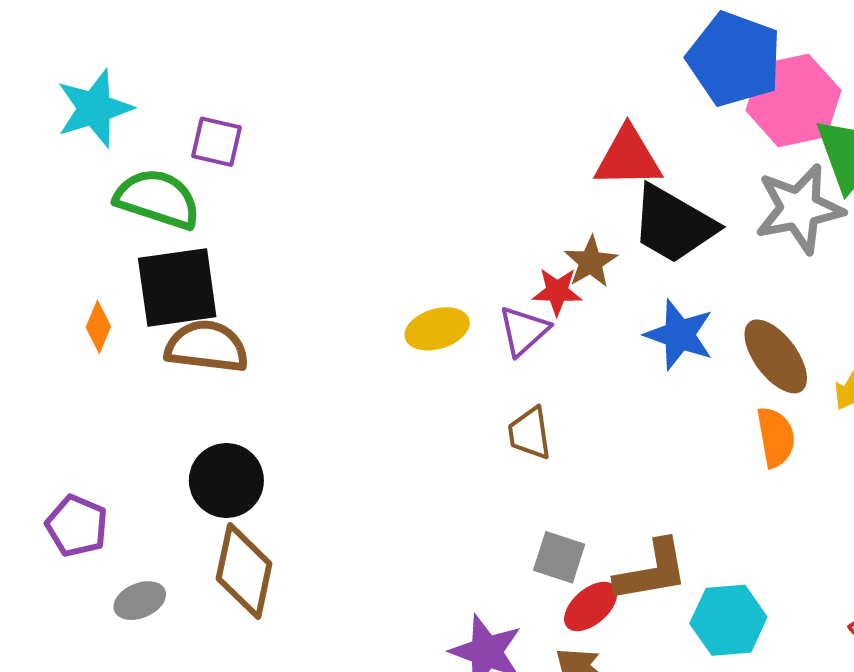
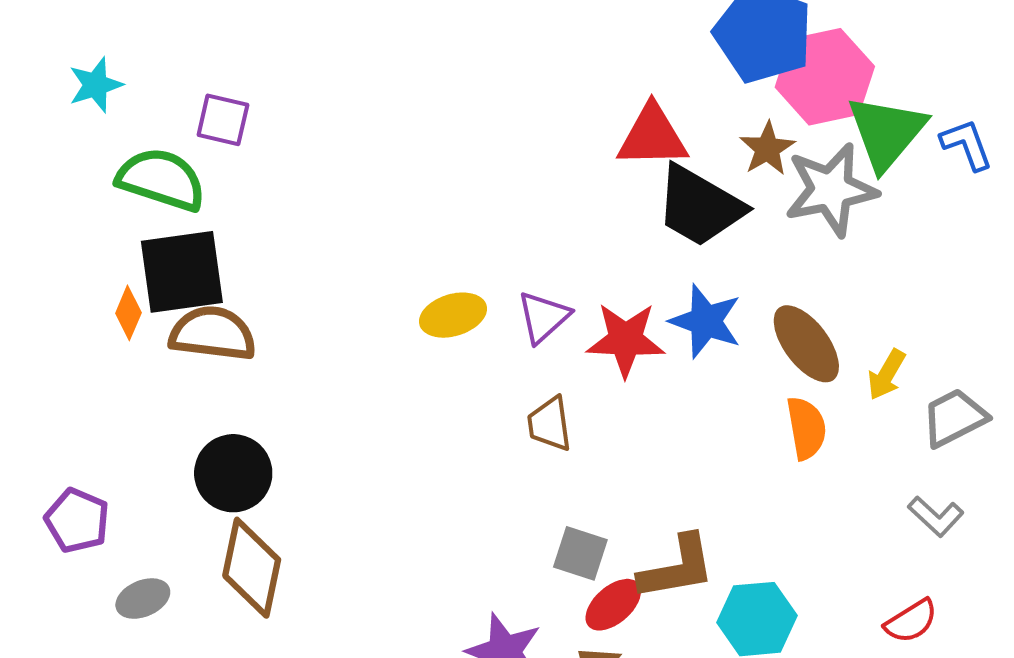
cyan star: (94, 108) -> (96, 85), size x0.7
brown star: (591, 262) -> (767, 149), moved
red star: (557, 291) -> (626, 340), moved, size x1.5
orange diamond: (98, 327) -> (128, 313), moved

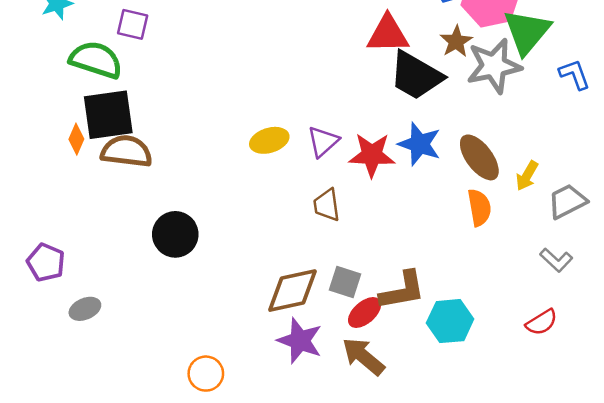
blue L-shape: (967, 145) -> (575, 74), moved
black circle: (233, 473) -> (175, 234), moved
brown diamond: (252, 568) -> (293, 291), moved, turned 66

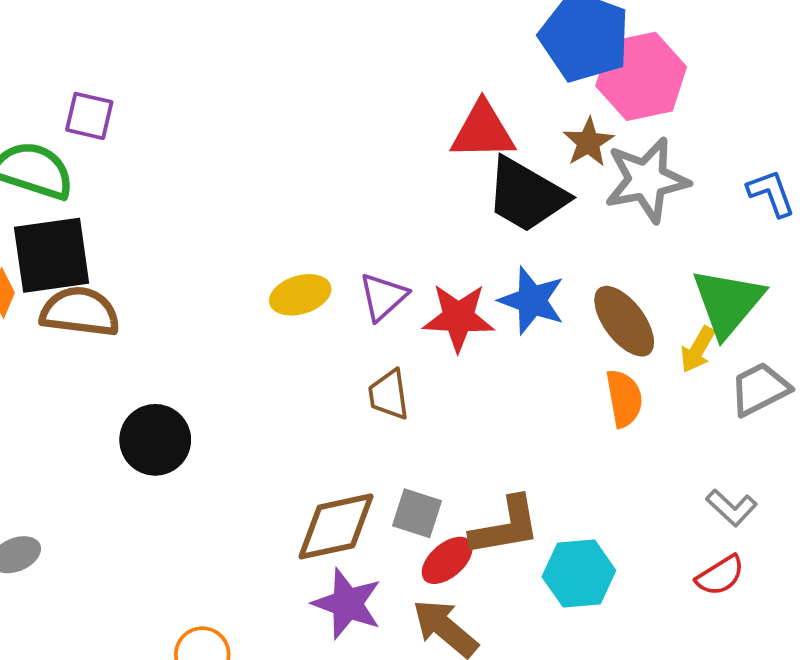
green triangle: (527, 32) -> (728, 302), moved
gray L-shape: (556, 260) -> (732, 508), moved

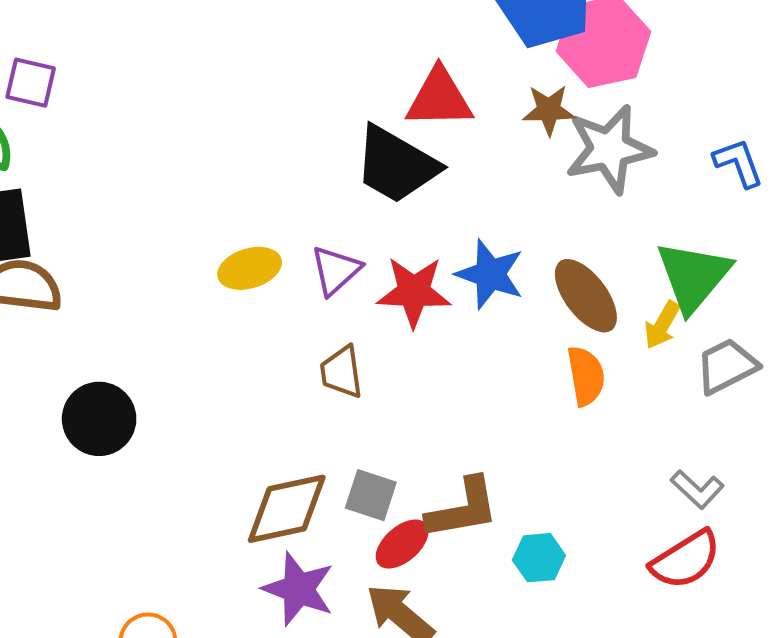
brown star: (588, 142) -> (549, 110), turned 30
black trapezoid: (526, 195) -> (396, 165), moved
cyan hexagon: (579, 574) -> (539, 558), size x0.7
red semicircle: (720, 575) -> (686, 560), size x1.4

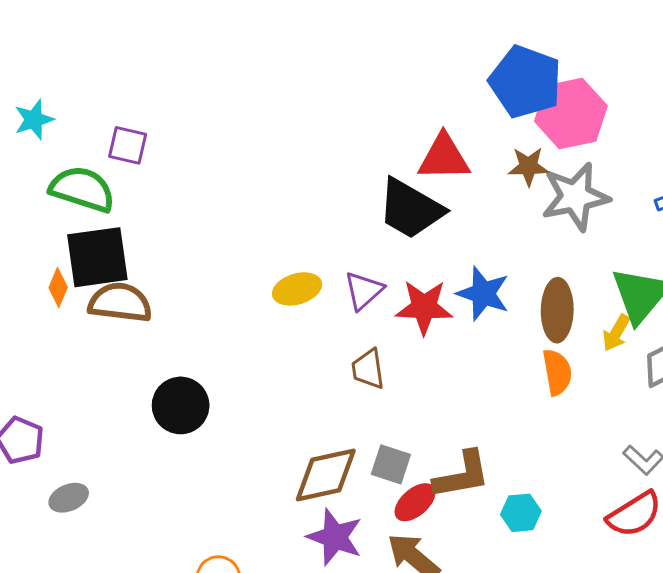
brown ellipse: (586, 296) -> (557, 310), turned 38

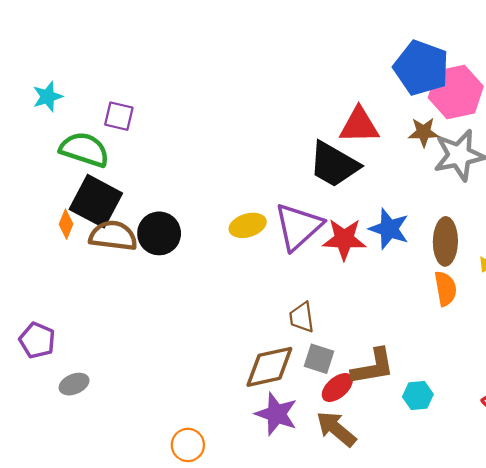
black square: (97, 257) -> (96, 201), turned 36
purple triangle: (364, 290) -> (298, 227), size x1.6
brown trapezoid: (368, 369) -> (302, 317), moved
black circle: (181, 405) -> (159, 233), moved

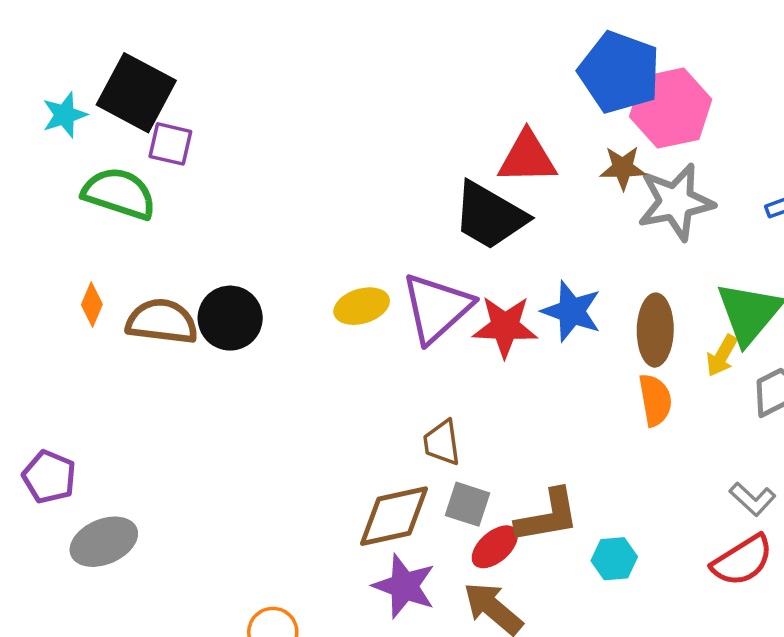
black square: (96, 201) -> (136, 93), moved
gray ellipse: (74, 384) -> (104, 542), size x1.5

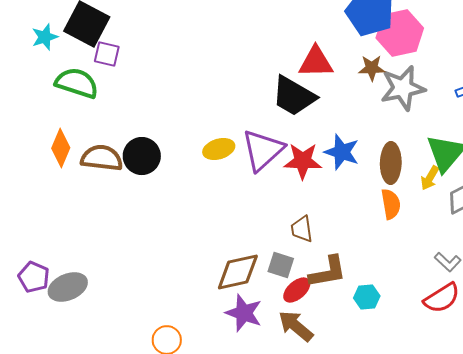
orange diamond: (92, 304) -> (61, 148), size x1.5
brown trapezoid: (442, 443) -> (302, 229), moved
purple pentagon: (49, 477) -> (34, 277), moved

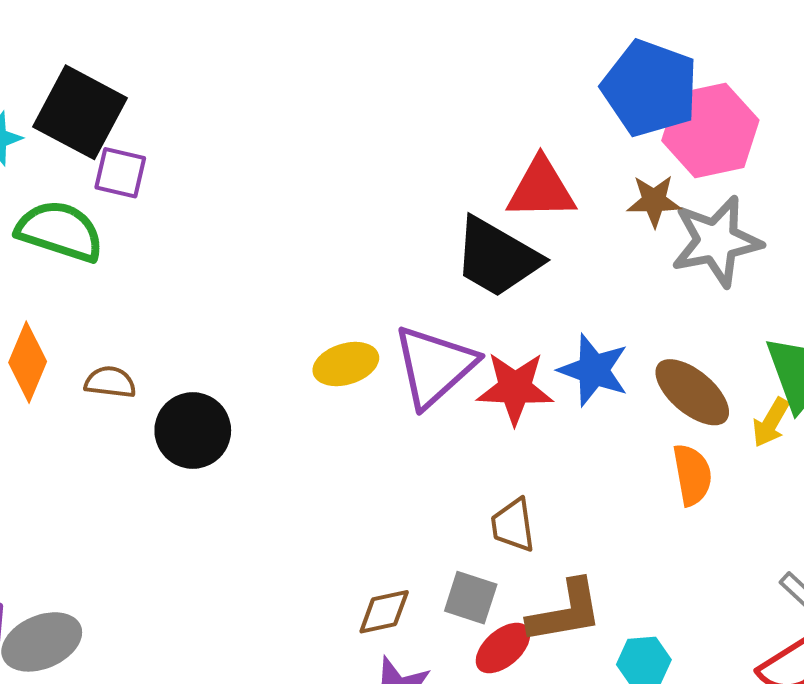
black circle: (142, 156) -> (193, 430), moved
brown semicircle: (102, 158) -> (110, 382), size x0.6
brown ellipse: (391, 163) -> (692, 392), turned -51
brown diamond: (238, 272) -> (384, 612), size x0.6

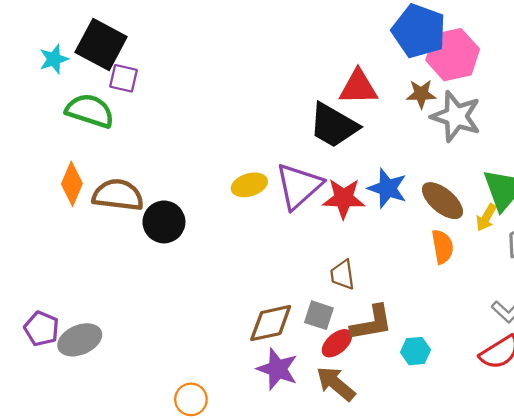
gray star: (716, 241) -> (456, 116), turned 30
brown semicircle: (110, 382) -> (118, 195), size x1.8
brown diamond: (384, 612) -> (271, 323), size x1.5

